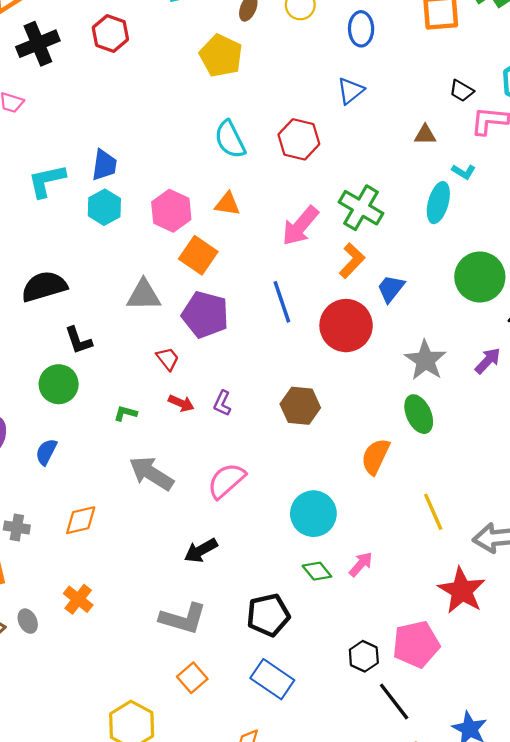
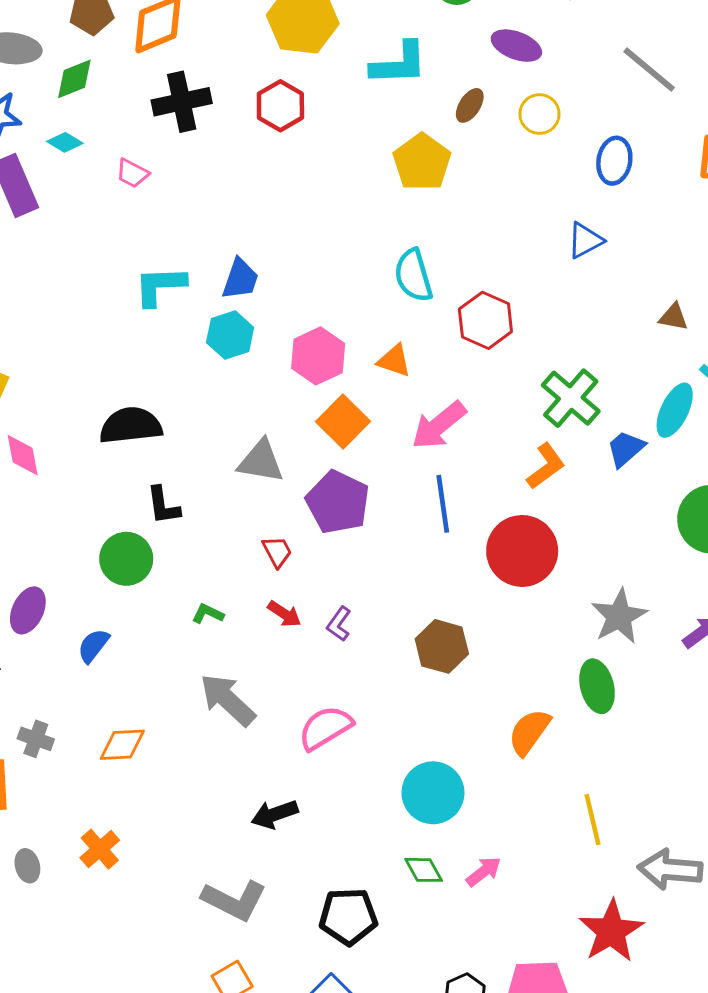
red hexagon: (299, 139) -> (485, 320), moved
pink arrow: (300, 226) -> (439, 425), moved
blue trapezoid: (391, 289) -> (626, 449), moved

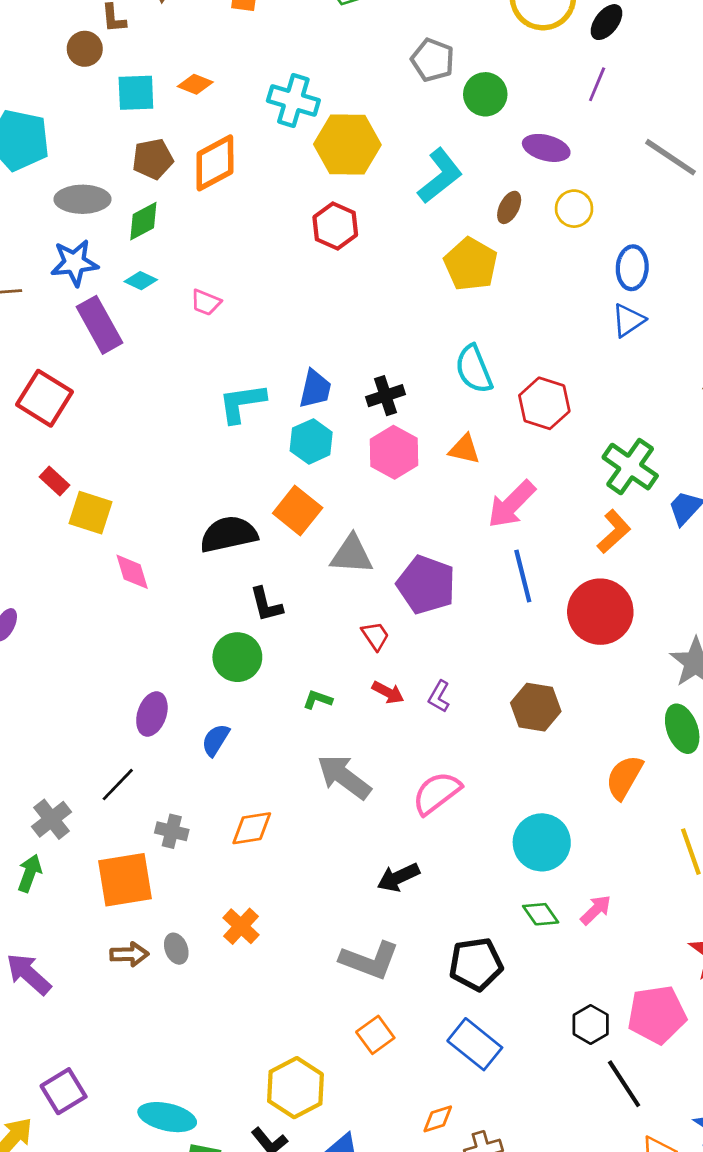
cyan L-shape: (399, 64) -> (440, 176), turned -30
black cross: (182, 102) -> (386, 396), moved, size x0.7
blue ellipse: (614, 161) -> (632, 268), moved
orange square: (343, 422) -> (298, 511), moved

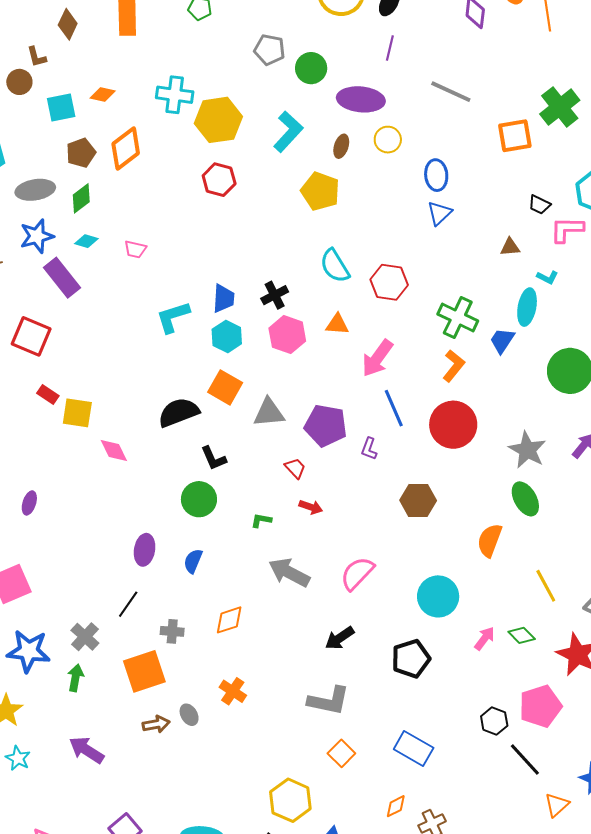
purple ellipse: (546, 148) -> (361, 99), size x1.4
purple L-shape: (439, 696) -> (369, 449), moved
green diamond: (541, 914) -> (522, 635), moved
black pentagon: (476, 964) -> (411, 659), moved

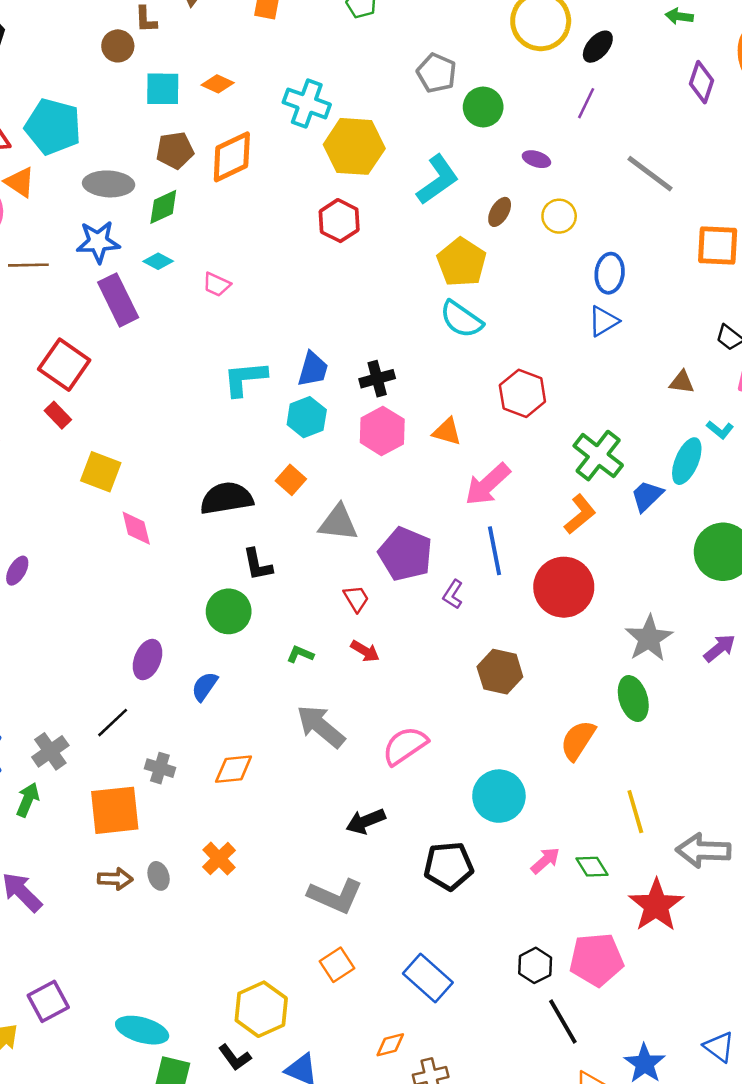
purple ellipse: (361, 99) -> (536, 159), size x0.5
cyan semicircle: (335, 266) -> (461, 319), moved, turned -36
orange square: (225, 387) -> (291, 480), size x0.7
red rectangle: (48, 394) -> (58, 415), moved

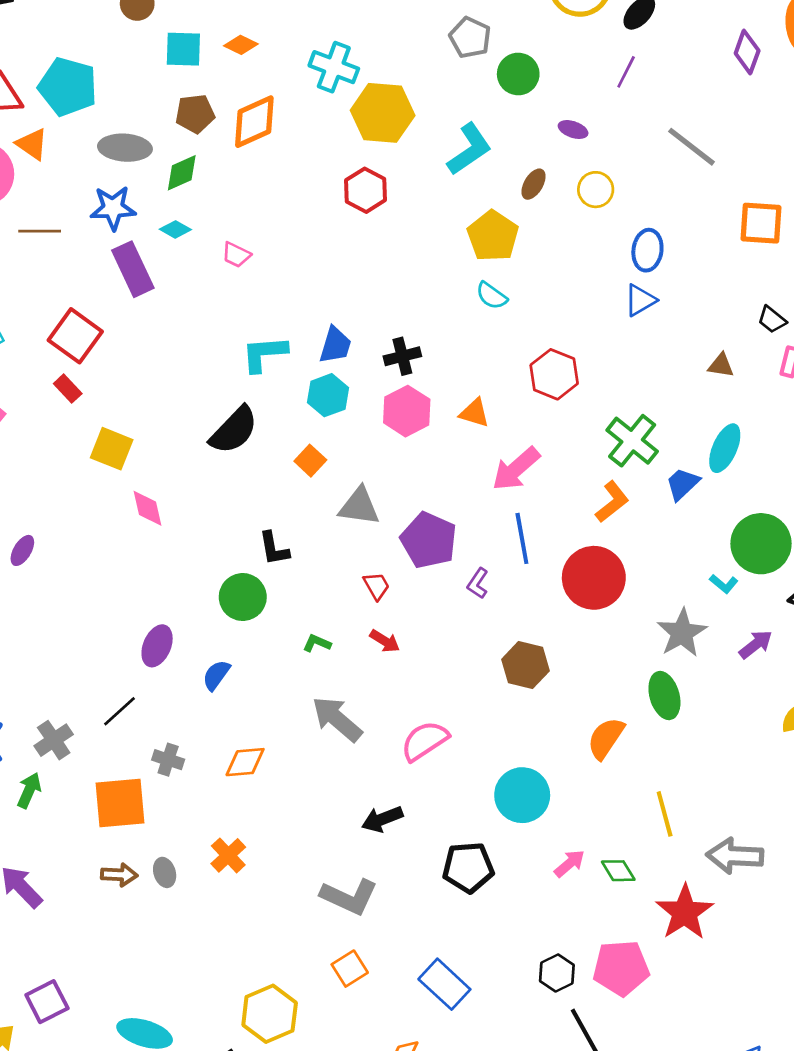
cyan semicircle: (461, 319) -> (492, 296), size x0.7
cyan L-shape: (720, 430) -> (724, 584), moved
black semicircle: (227, 498) -> (234, 430), moved, turned 142

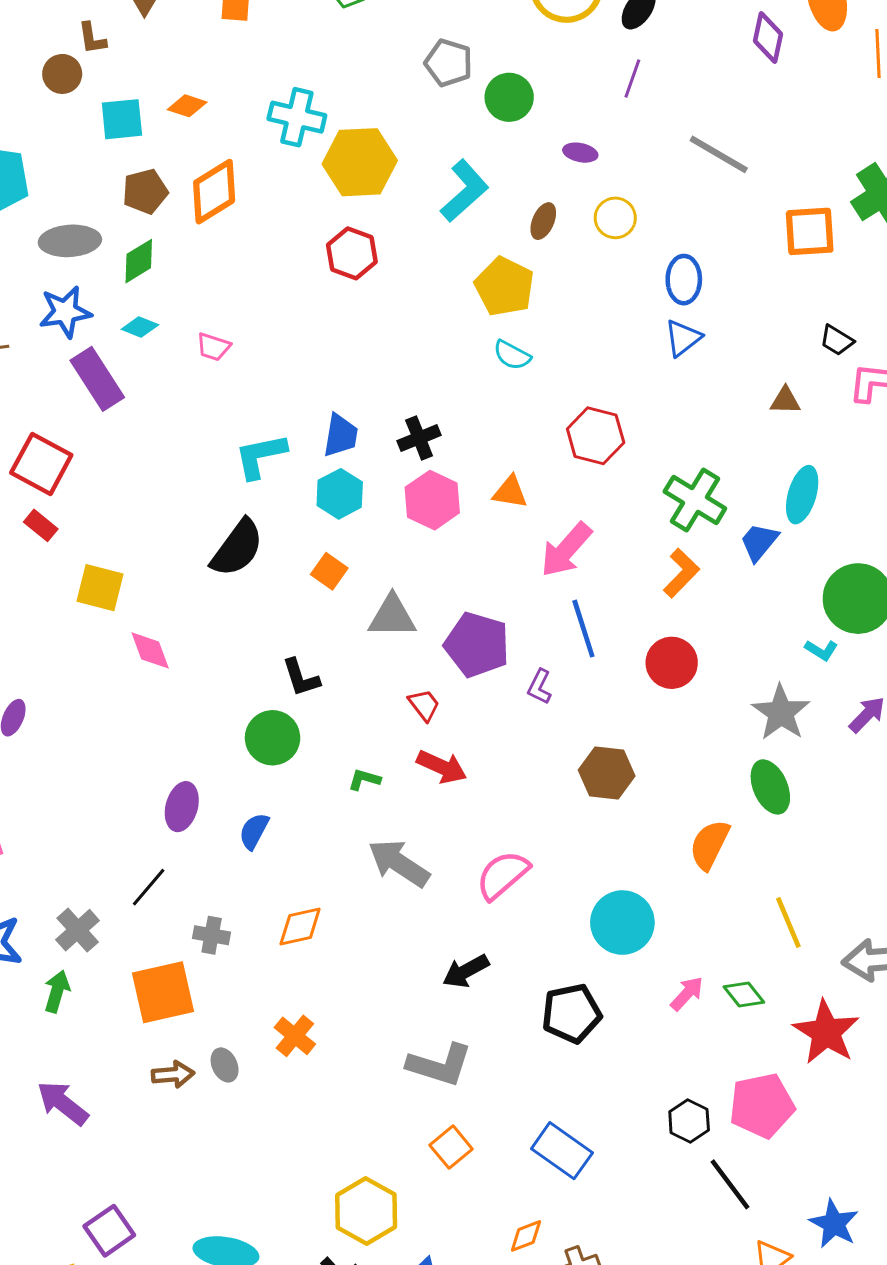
red circle: (594, 578) -> (672, 663), size x0.7
red arrow: (385, 641) -> (442, 767), size x1.4

